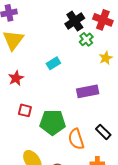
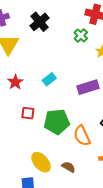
black cross: (75, 21) -> (40, 22), moved
cyan rectangle: (53, 63) -> (49, 79), moved

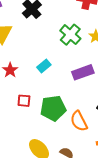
green cross: (81, 36) -> (70, 35), moved, size x1.5

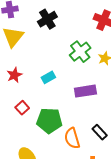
red square: (24, 101) -> (22, 108), turned 32

